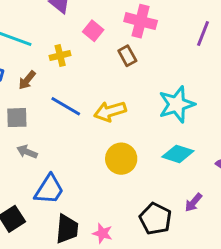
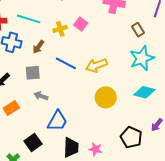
pink square: (93, 31) -> (81, 24), moved
brown rectangle: (127, 56) -> (138, 30), moved

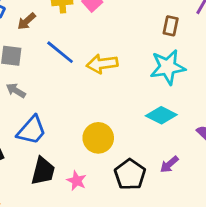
brown rectangle: (138, 30) -> (171, 26), turned 32
yellow circle: (106, 97) -> (98, 138), moved

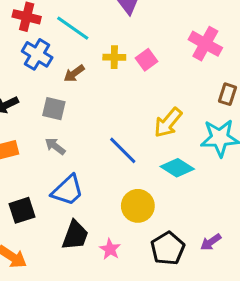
blue line: (60, 52) -> (123, 150), moved
yellow arrow: (102, 64) -> (168, 123), moved, turned -48
cyan diamond: (161, 115) -> (177, 168), moved

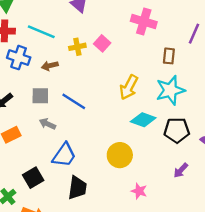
brown arrow: (74, 73) -> (50, 66), turned 35
blue line: (123, 150) -> (74, 101), moved
black pentagon: (168, 248) -> (177, 130), moved, turned -30
pink star: (110, 249) -> (139, 191), moved

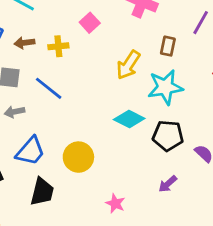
yellow cross: (77, 47) -> (58, 46), moved
yellow arrow: (129, 87) -> (128, 65), moved
gray arrow: (47, 124) -> (14, 112), turned -42
yellow circle: (120, 155) -> (78, 157), moved

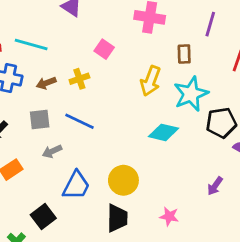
black pentagon: (168, 136) -> (221, 123), moved
black trapezoid: (42, 192) -> (117, 218), moved

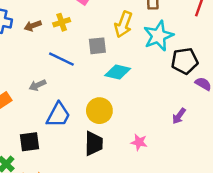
gray square: (40, 119) -> (97, 46), moved
cyan diamond: (163, 132) -> (118, 72), moved
black square: (43, 216) -> (30, 142), turned 30

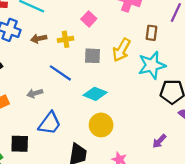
gray square: (97, 46) -> (93, 56), moved
cyan diamond: (118, 72) -> (95, 94), moved
yellow circle: (99, 111) -> (101, 125), moved

